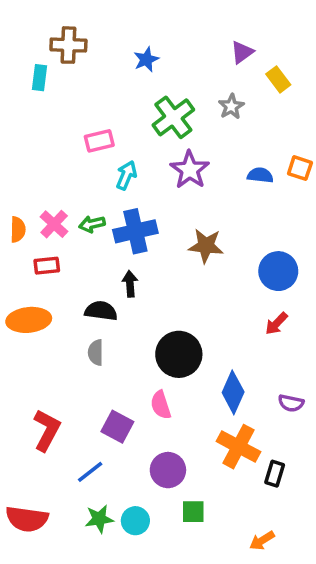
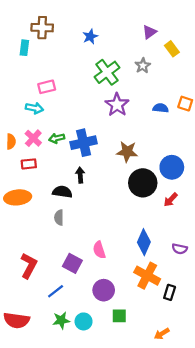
pink rectangle: (99, 141) -> (47, 87), moved
cyan arrow: (126, 175) -> (34, 108), moved, turned 78
black circle: (179, 354) -> (143, 183), moved

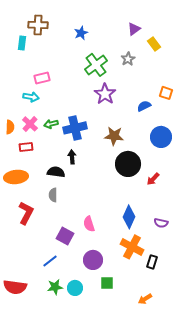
blue semicircle: (161, 108) -> (144, 106), moved, turned -32
blue circle: (172, 167) -> (161, 137), moved
red L-shape: (29, 266) -> (26, 213), moved

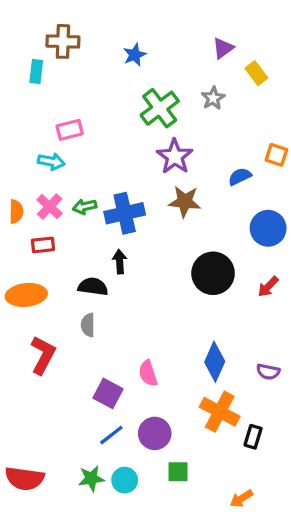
brown star: (114, 136) -> (185, 202), moved
red arrow: (153, 179) -> (268, 287), moved
blue line: (50, 261) -> (111, 435), moved

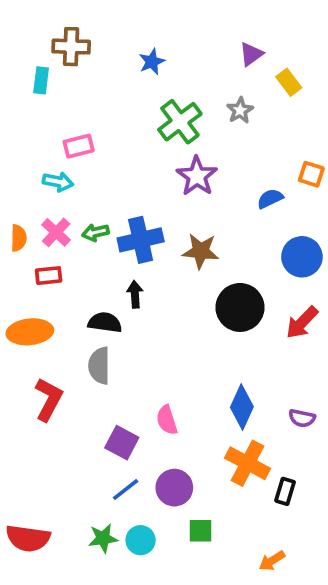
brown star: (185, 202) -> (201, 251), moved
red arrow: (268, 287) -> (302, 322), size x1.4
gray semicircle: (88, 325) -> (99, 366), size x1.4

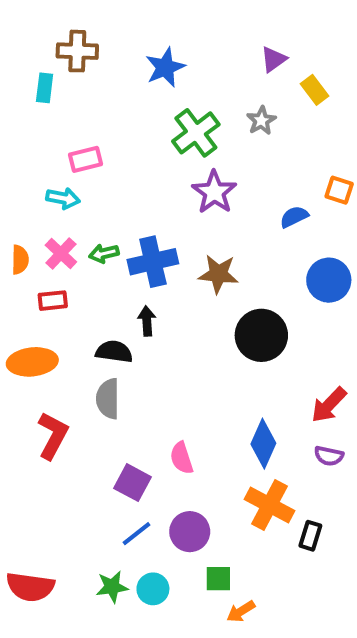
blue star: (152, 62) -> (165, 67), size x1.4
red arrow: (302, 322) -> (329, 405), moved
orange arrow: (272, 561) -> (241, 611), moved

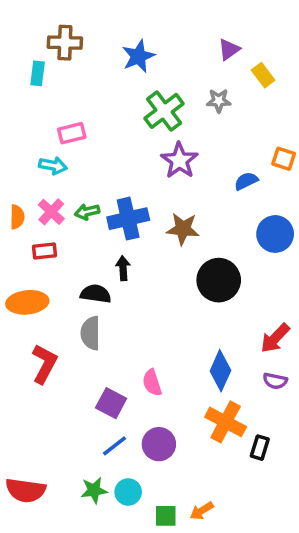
gray star: (261, 121) -> (219, 101), turned 30
green square: (218, 579) -> (166, 516), moved

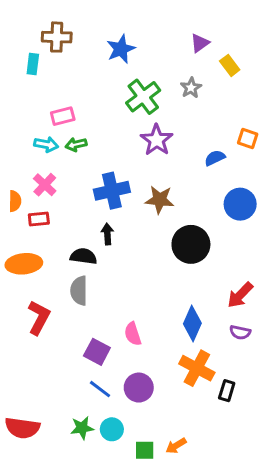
gray star: (219, 101) -> (191, 88), turned -30
green arrow: (87, 212) -> (76, 144), moved
orange semicircle: (17, 217) -> (15, 201), moved
blue line: (114, 446) -> (100, 389), turned 75

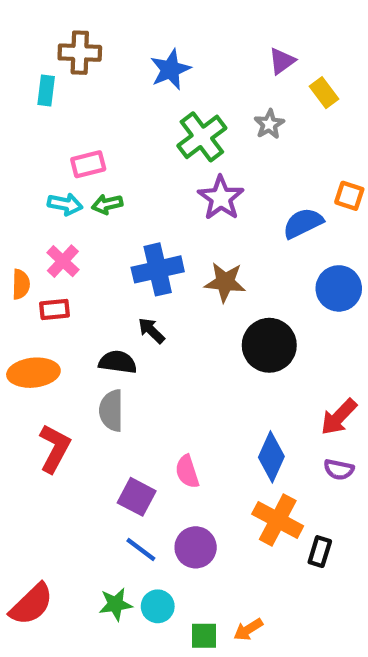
blue semicircle: (215, 158) -> (303, 223), size x1.4
black arrow: (107, 234) -> (151, 331), turned -42
red semicircle: (22, 428) -> (31, 604), turned -52

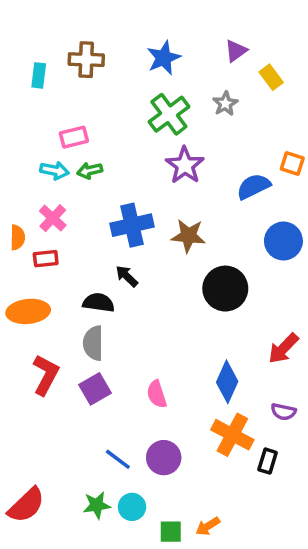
brown cross: (80, 53) -> (86, 60), moved
blue star: (170, 69) -> (164, 58), moved
purple semicircle: (339, 469) -> (283, 412), moved
purple square: (137, 497) -> (95, 389), moved, turned 32

